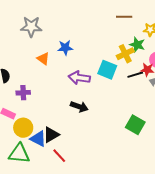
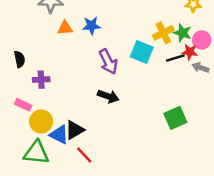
green star: (137, 45) -> (183, 33), moved
orange triangle: (43, 59) -> (65, 28), moved, turned -40
purple arrow: (79, 78) -> (108, 62), turned -125
green square: (135, 125) -> (175, 118), turned 36

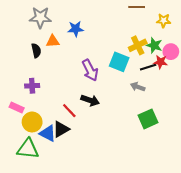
blue star: (91, 26) -> (76, 29), moved
black semicircle: (20, 59) -> (36, 51), moved
gray arrow: (200, 68) -> (138, 87), moved
red line: (84, 155) -> (69, 111), moved

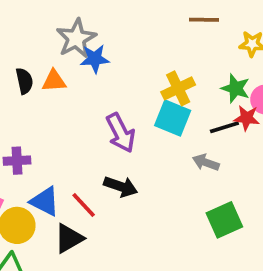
gray star: (40, 17) -> (76, 38), moved, turned -30
yellow cross: (138, 45) -> (178, 88), moved
black semicircle: (36, 51) -> (24, 81), moved
blue triangle: (48, 133) -> (45, 201), moved

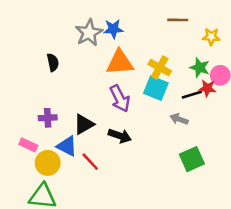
blue star: (95, 59) -> (113, 29), moved
orange triangle: (54, 81) -> (120, 62), moved, size x1.6
yellow cross: (178, 88) -> (160, 68), turned -35
red line: (84, 205) -> (90, 162), moved
black triangle: (69, 238) -> (84, 124), moved

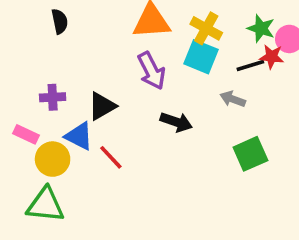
black arrow: (120, 136) -> (176, 122), moved

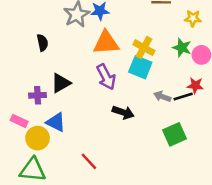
red star: (272, 57) -> (195, 85), moved
black line: (250, 65) -> (183, 96), moved
black triangle: (102, 106) -> (61, 83), moved
red line: (111, 157) -> (89, 161), moved

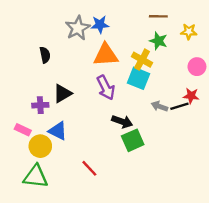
green star: (182, 48) -> (158, 41), moved
green square: (175, 134) -> (133, 140), moved

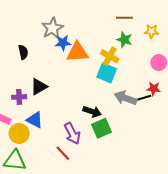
blue star: (100, 25) -> (63, 43), moved
purple arrow: (106, 88) -> (72, 133), moved
gray arrow: (160, 106) -> (125, 98), size x1.5

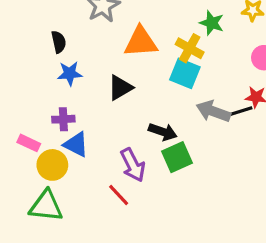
blue star: (63, 43) -> (70, 73), moved
black triangle: (39, 87) -> (120, 88), moved
purple cross: (19, 97) -> (63, 119), moved

